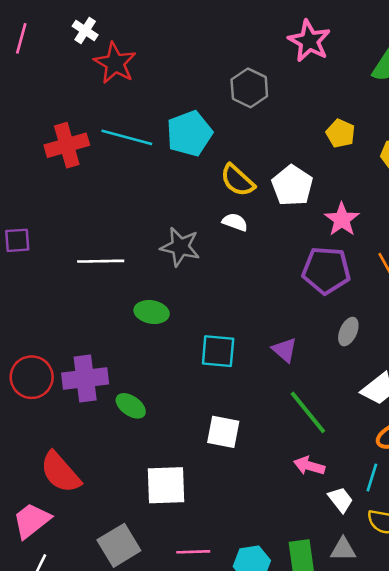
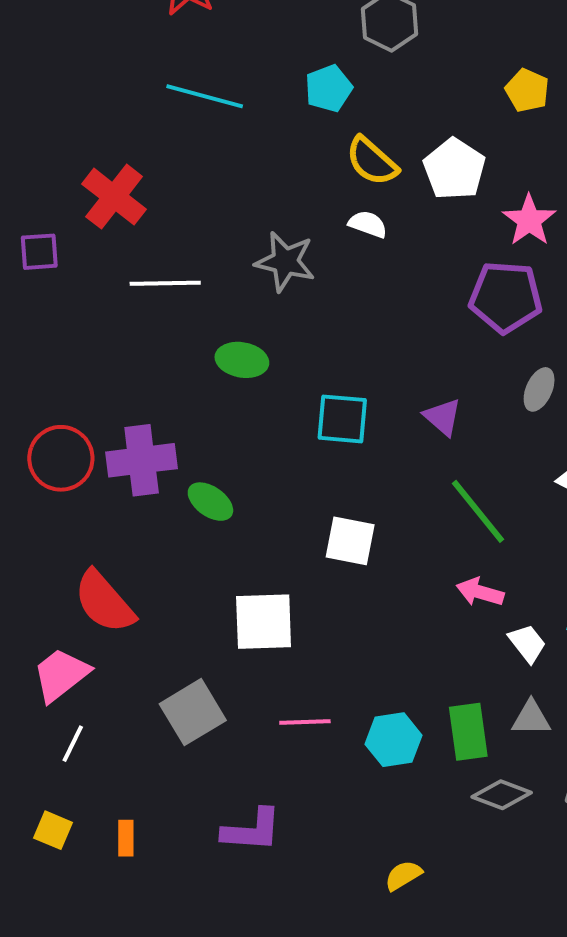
cyan pentagon: (189, 133) -> (328, 88), moved, size x0.7
red cross: (67, 145) -> (114, 197), moved, turned -36

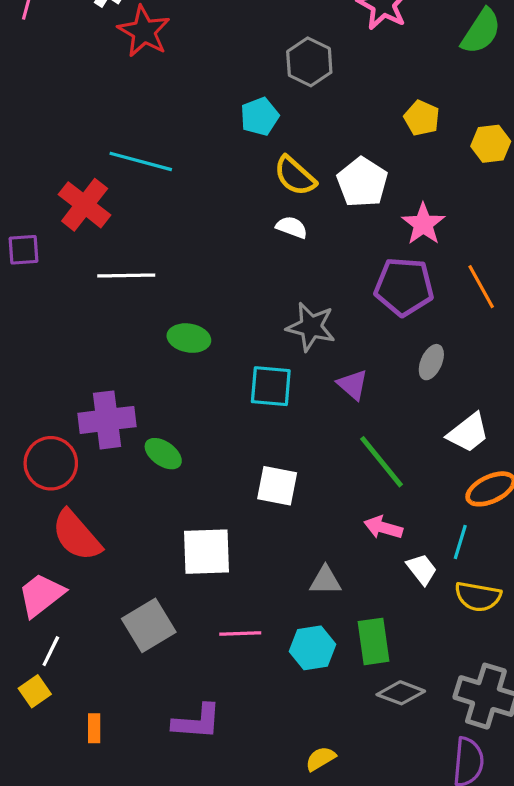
cyan line: (205, 96) -> (141, 161), moved
gray star: (285, 262) -> (311, 327), moved
red circle: (61, 458) -> (51, 463), moved
gray triangle: (531, 718) -> (325, 580), moved
yellow square: (53, 830) -> (35, 691), moved, turned 32

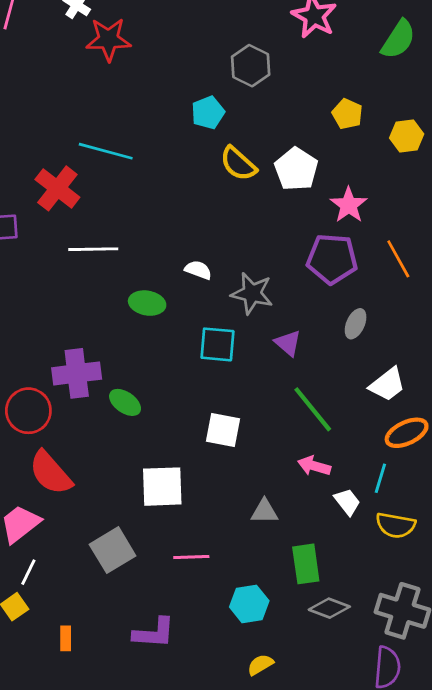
red star: (144, 31) -> (108, 39), turned -30
white semicircle: (292, 227) -> (198, 270), moved
cyan hexagon: (313, 648) -> (249, 604), moved

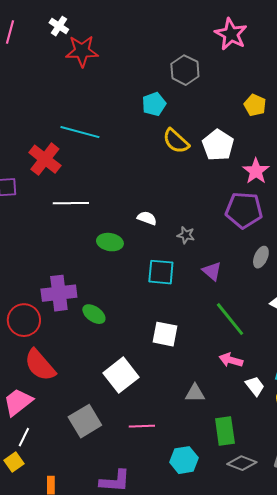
gray star: (252, 293) -> (186, 235), size x0.6
white square: (162, 487) -> (121, 375), turned -36

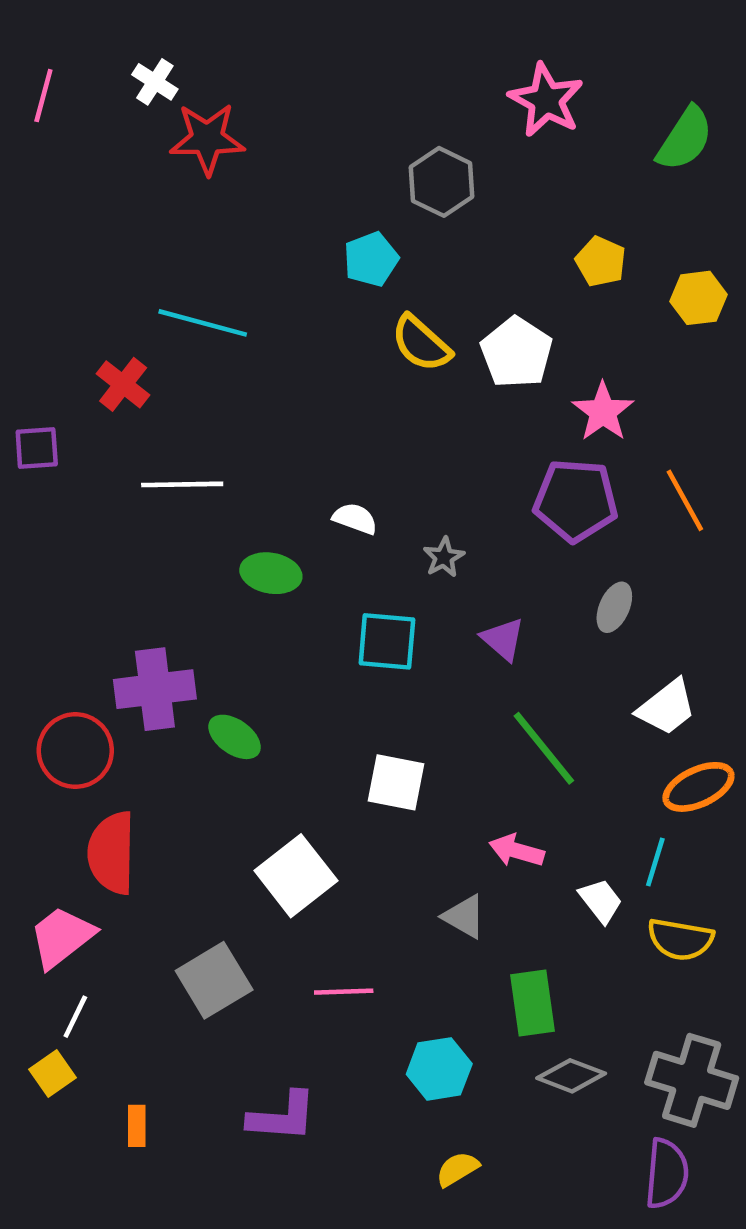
red cross: (45, 159) -> (123, 384), size x0.7
gray star: (186, 235) -> (444, 557), turned 30
pink arrow: (231, 360) -> (517, 851), moved
red semicircle: (40, 365) -> (112, 853), turned 42
gray triangle: (195, 393) -> (464, 917), turned 30

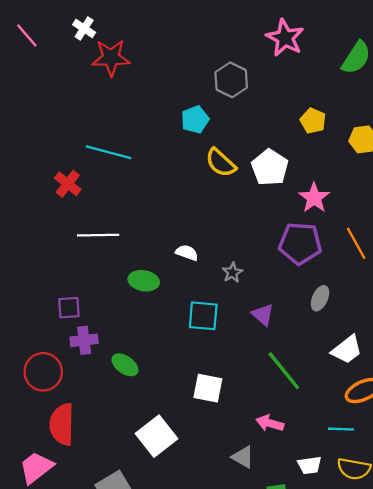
pink line: (43, 96) -> (27, 35), turned -56
purple square: (37, 448) -> (69, 308), moved
purple cross: (155, 689) -> (84, 340), size x0.7
cyan line: (655, 862) -> (341, 429), turned 75
white trapezoid: (601, 901) -> (309, 465), moved, turned 120

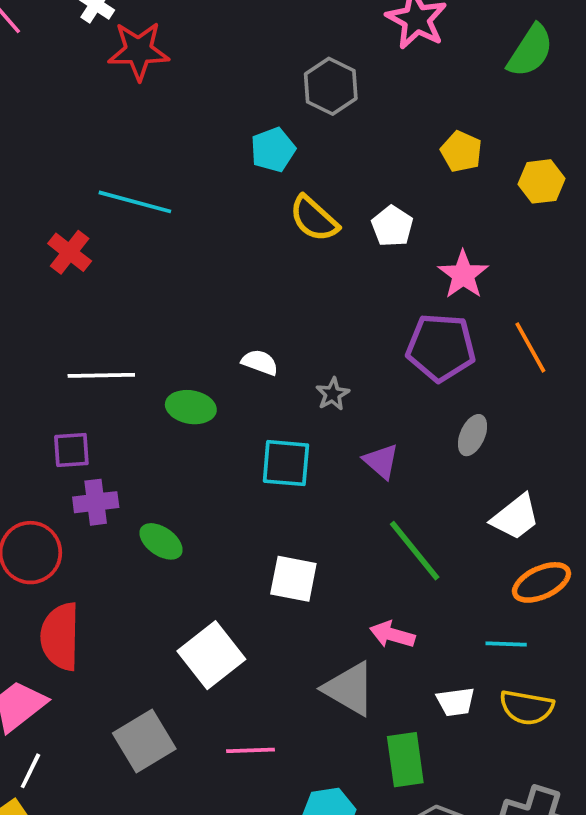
white pentagon: (270, 167) -> (392, 226), size x0.7
white line: (98, 235) -> (101, 375), moved
gray triangle: (243, 457) -> (349, 689), size x1.5

